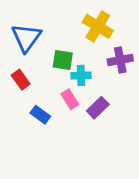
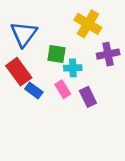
red rectangle: (21, 80) -> (19, 72), size x1.5
purple rectangle: (98, 108) -> (88, 97), turned -72
blue rectangle: (40, 115) -> (34, 91), moved

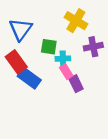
pink rectangle: (63, 89) -> (66, 72), moved
blue rectangle: (34, 91) -> (29, 78), size x1.5

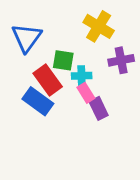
red rectangle: (16, 62) -> (48, 80), moved

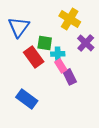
purple cross: (121, 60) -> (86, 43), turned -36
blue rectangle: (38, 101) -> (27, 99), moved

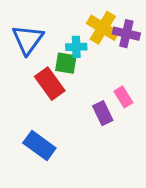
purple cross: (86, 43) -> (126, 34), moved, turned -30
cyan cross: (58, 54) -> (76, 47), moved
pink rectangle: (61, 66) -> (123, 97), moved

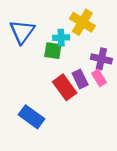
purple cross: (126, 34) -> (101, 59), moved
red rectangle: (50, 84) -> (65, 87), moved
purple rectangle: (103, 113) -> (80, 79), moved

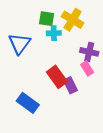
blue triangle: (22, 32) -> (19, 44), moved
green square: (53, 51) -> (47, 19), moved
purple rectangle: (80, 79) -> (70, 85), moved

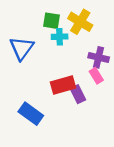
red rectangle: (57, 77) -> (63, 85), turned -70

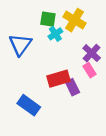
cyan cross: (60, 37) -> (55, 34), turned -32
purple cross: (99, 57) -> (92, 53), turned 30

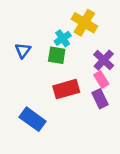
green square: (48, 19) -> (57, 55), moved
blue triangle: (20, 45) -> (23, 50), size x0.6
purple rectangle: (72, 87) -> (100, 99), moved

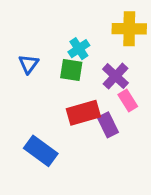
yellow cross: (84, 23) -> (129, 29), moved, turned -30
purple cross: (104, 60) -> (115, 76), moved
purple rectangle: (100, 99) -> (108, 125), moved

